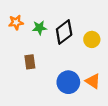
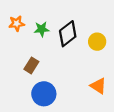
brown rectangle: (30, 62) -> (31, 65), turned 40
blue circle: (68, 82) -> (44, 94), moved

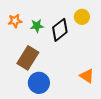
yellow circle: (97, 42) -> (82, 17), moved
brown rectangle: (31, 65) -> (28, 58), size x1.6

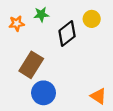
green star: (37, 26) -> (41, 14), moved
orange triangle: (87, 76) -> (98, 96), moved

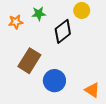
yellow circle: (92, 19) -> (82, 10), moved
blue circle: (44, 93) -> (54, 81), moved

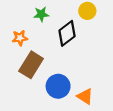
orange star: (16, 22) -> (20, 38), moved
orange triangle: (92, 90) -> (85, 96), moved

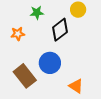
brown rectangle: (31, 65) -> (25, 76), moved, turned -70
blue circle: (58, 86) -> (50, 63), moved

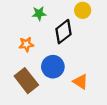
orange star: (18, 34) -> (26, 44), moved
orange triangle: (76, 86) -> (81, 82), moved

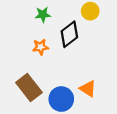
orange star: (26, 44) -> (40, 47), moved
blue circle: (53, 67) -> (61, 99), moved

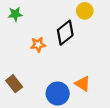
green star: (43, 15) -> (15, 14), moved
brown rectangle: (29, 87) -> (14, 84), moved, size x0.7

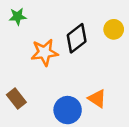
yellow circle: (85, 11) -> (114, 29), moved
orange star: (38, 45) -> (45, 52), size x1.5

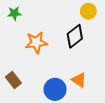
yellow circle: (114, 29) -> (88, 11), moved
black diamond: (77, 38) -> (75, 36), moved

